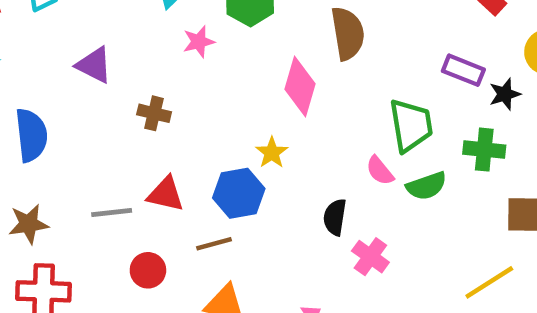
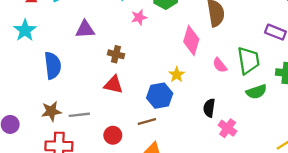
purple triangle: (94, 65) -> (85, 29), turned -30
pink semicircle: (380, 171) -> (220, 65), moved
red triangle: (166, 194) -> (113, 85), moved
gray line: (112, 213) -> (79, 115), moved

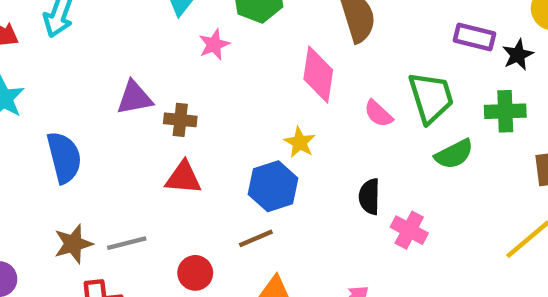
purple triangle: (85, 29) -> (134, 98), moved

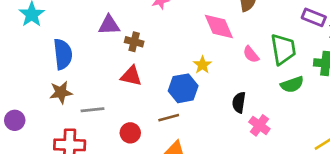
pink diamond: (318, 75) -> (219, 26), turned -40
brown star: (73, 244) -> (61, 92), moved

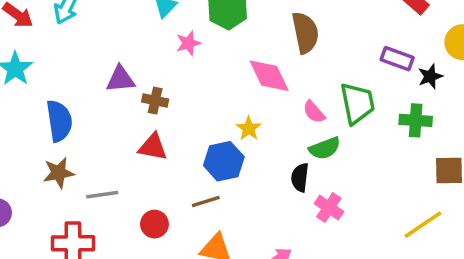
green semicircle: (292, 84) -> (325, 148), moved

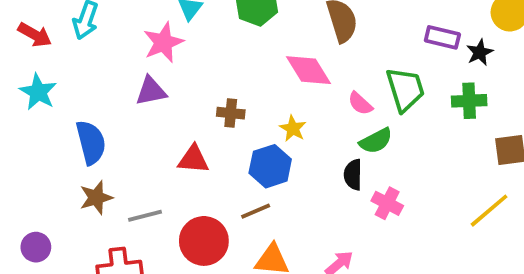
pink star: (188, 43) -> (163, 42), moved, size x1.5
brown cross: (155, 101) -> (231, 113), moved
red circle: (154, 224) -> (204, 241), size x1.6

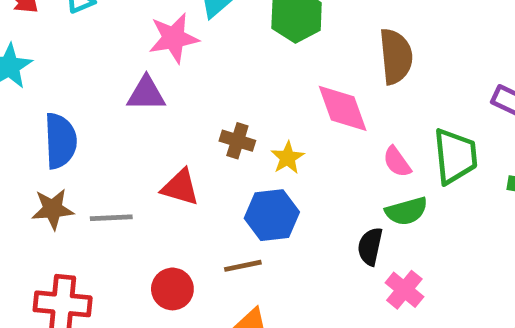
yellow star: (293, 129) -> (288, 158), moved
gray line: (145, 216) -> (111, 218), moved
red circle: (204, 241) -> (172, 289), size x0.7

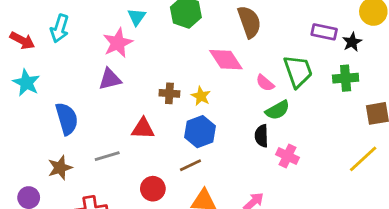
brown star: (53, 209) -> (60, 168), moved

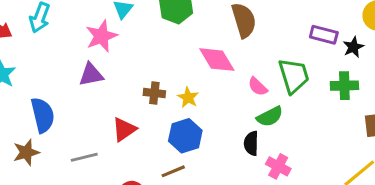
red triangle: (143, 129) -> (124, 129), turned -40
brown star: (60, 168) -> (26, 152), moved

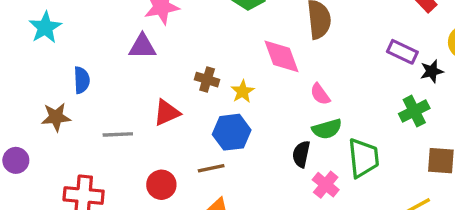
green trapezoid: (294, 76) -> (363, 158), moved
green cross: (344, 86) -> (414, 111), turned -36
blue semicircle: (43, 115) -> (82, 80), size x0.7

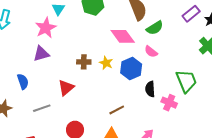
purple rectangle: (402, 52) -> (191, 14), turned -48
blue semicircle: (82, 80) -> (23, 82), moved
green semicircle: (327, 129) -> (155, 28), moved
blue hexagon: (232, 132) -> (131, 69), moved
brown line: (211, 168) -> (117, 110), moved

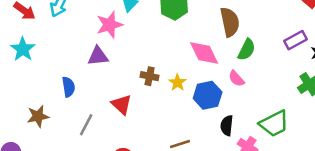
green semicircle: (155, 28) -> (247, 50), turned -42
green trapezoid: (186, 81) -> (274, 124), turned 75
red triangle: (66, 88) -> (121, 104), turned -48
gray line: (42, 108) -> (86, 125), turned -54

